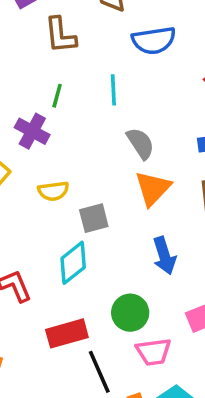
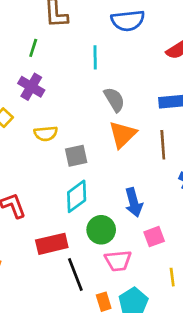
green line: (57, 96) -> (33, 48), moved
blue arrow: (164, 256) -> (134, 202), moved
cyan diamond: (73, 263) -> (77, 196), moved

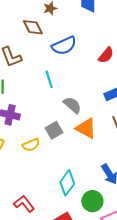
orange triangle: (122, 135) -> (86, 128), turned -30
gray square: (76, 156) -> (54, 130), moved

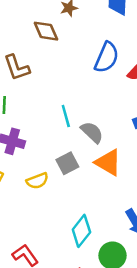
blue semicircle: (64, 46) -> (107, 57), moved, turned -45
cyan line: (49, 79) -> (66, 116), moved

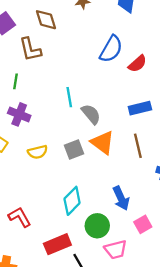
brown diamond: (46, 31) -> (46, 20), moved
gray square: (67, 163) -> (74, 150), moved

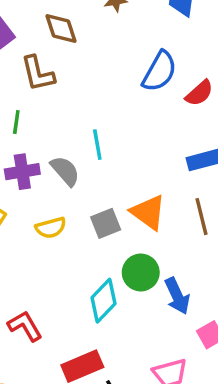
purple cross: (19, 114) -> (22, 172), turned -30
gray semicircle: (91, 114) -> (65, 171), moved
green circle: (97, 226) -> (141, 272), moved

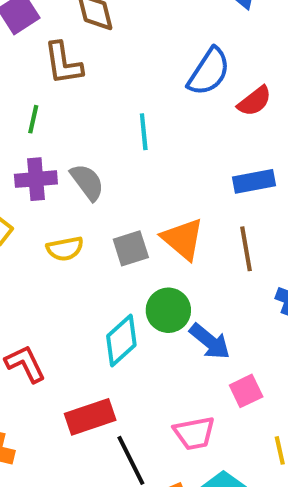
cyan line: (97, 145) -> (144, 132), moved
blue arrow: (177, 296) -> (210, 341), turned -30

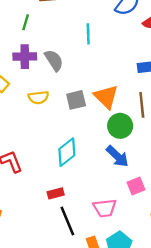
green circle: (168, 310) -> (120, 126), moved
red rectangle: (90, 417) -> (56, 193), moved, size x0.6

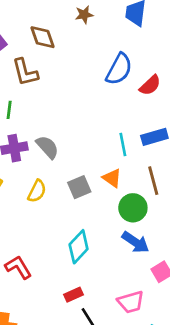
cyan line: (88, 34) -> (123, 145), moved
yellow semicircle: (38, 97) -> (37, 191), turned -48
orange triangle: (106, 97) -> (112, 178), size x0.7

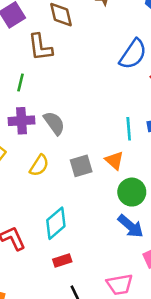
cyan diamond: (79, 247) -> (56, 223), moved
red rectangle: (74, 295) -> (62, 260), moved

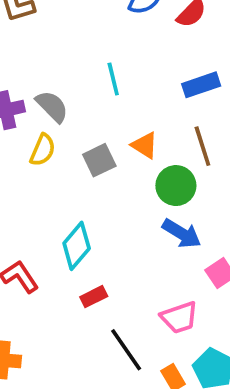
cyan line: (129, 129) -> (113, 79), moved
yellow semicircle: (39, 165) -> (43, 150), moved

